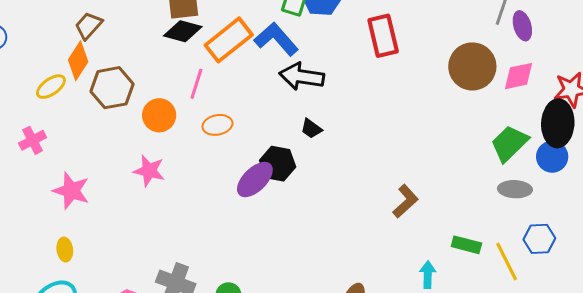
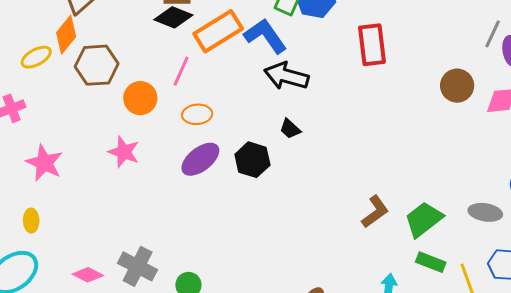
brown circle: (472, 66) -> (457, 86), size x0.7
green trapezoid: (509, 143) -> (424, 219), moved
purple ellipse: (255, 180) -> (200, 159), moved

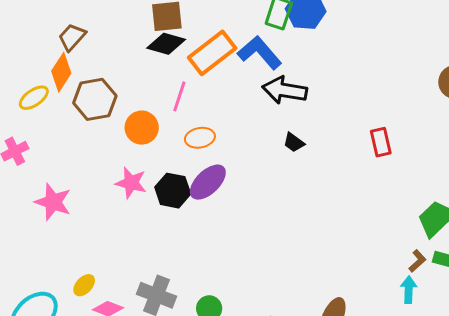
red rectangle: (372, 45) -> (381, 142), moved, size x0.7
black hexagon: (252, 160) -> (173, 191), moved
brown L-shape: (375, 212) -> (417, 261), moved, size x0.7
yellow ellipse: (31, 221) -> (84, 285), moved, turned 50

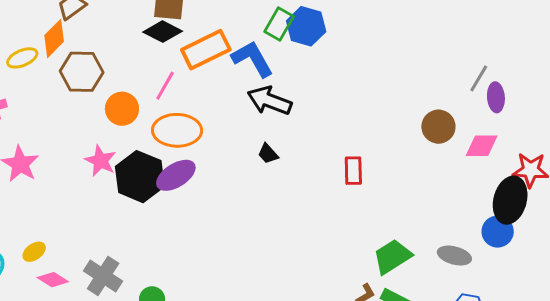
orange ellipse: (200, 138) -> (177, 130), size x1.6
black hexagon: (173, 191) -> (140, 177), size x1.4

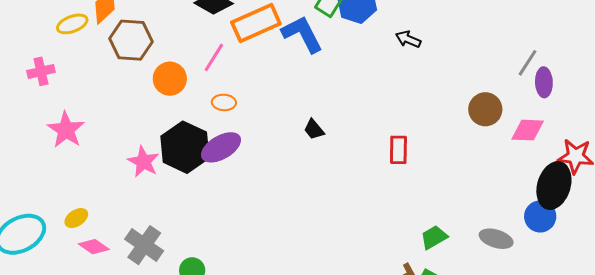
black arrow: (270, 101) -> (408, 39), moved, size x0.6
orange ellipse: (177, 130) -> (224, 102), size x0.5
pink star: (100, 161) -> (143, 162), moved
green trapezoid: (392, 257) -> (434, 237), size x0.7

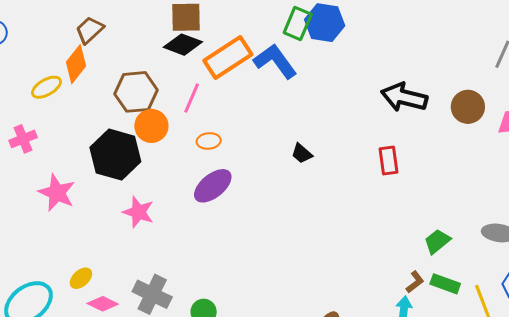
black arrow: (408, 39) -> (404, 97), moved, size x1.8
brown hexagon: (131, 40) -> (136, 92), moved
black hexagon: (185, 147) -> (115, 155), moved

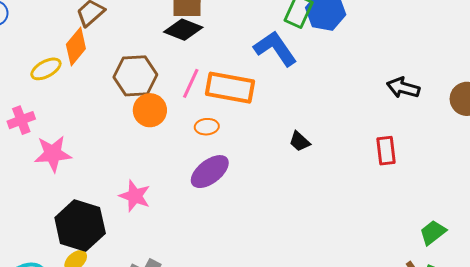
orange rectangle: (228, 57) -> (230, 88), moved, turned 42
black arrow: (404, 97) -> (403, 88), size x0.7
black hexagon: (115, 155) -> (80, 226), moved
pink star: (57, 193) -> (53, 154), moved, turned -30

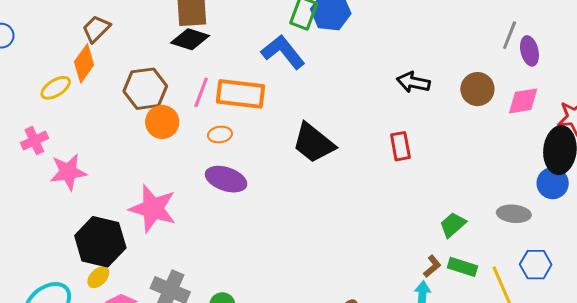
black trapezoid: (299, 141) -> (314, 143), size x2.0
purple ellipse: (210, 172) -> (226, 179), turned 60
pink star: (135, 196) -> (153, 209), size x1.5

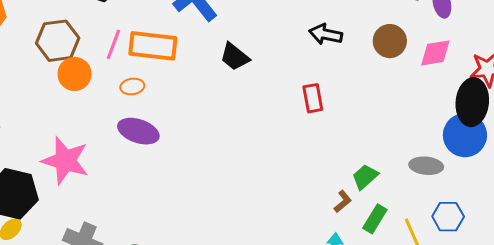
black trapezoid: (314, 143) -> (235, 57), moved, size x0.7
blue circle: (553, 183) -> (465, 135), size x1.4
brown L-shape: (432, 266) -> (343, 201), moved
green rectangle: (463, 267) -> (375, 219), turned -76

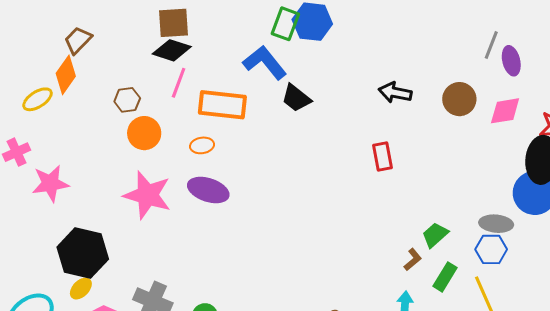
brown hexagon: (58, 41) -> (127, 100), size x0.6
pink line: (113, 44) -> (179, 83), moved
black trapezoid: (235, 57) -> (296, 98), moved
pink star: (65, 161) -> (147, 195), moved
blue hexagon: (448, 217) -> (491, 249), moved

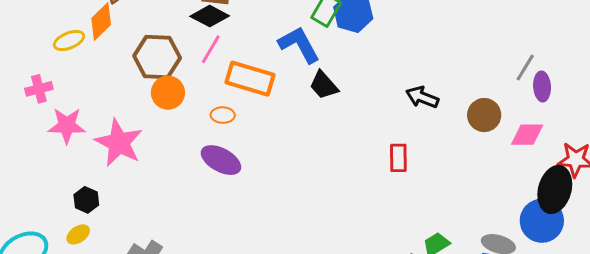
brown hexagon: (127, 100) -> (157, 57), size x1.8
pink star: (147, 195) -> (119, 143), moved
black hexagon: (83, 253) -> (86, 200), size x0.5

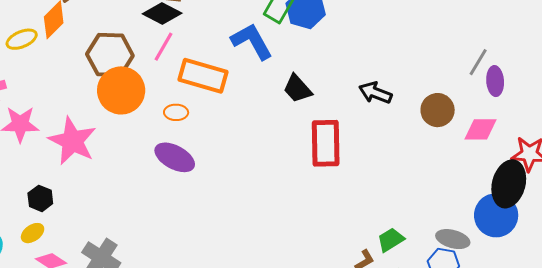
black trapezoid: (324, 85) -> (297, 89), moved
orange circle: (168, 93) -> (121, 90), size x1.4
red rectangle: (398, 158) -> (326, 143), moved, size x1.6

